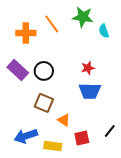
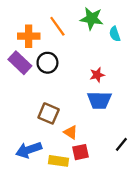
purple rectangle: (18, 70) -> (20, 63), moved
black circle: (44, 71) -> (47, 63), moved
red square: (82, 138) -> (81, 152), moved

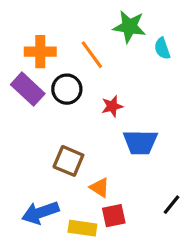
orange line: (57, 26) -> (92, 55), moved
red star: (97, 75) -> (112, 106), moved

